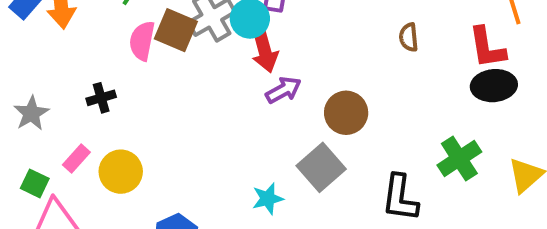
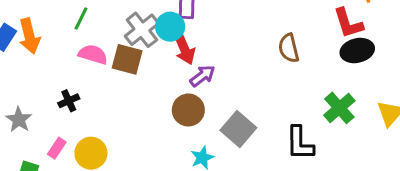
brown square: (176, 30) -> (127, 59), moved
brown semicircle: (409, 37) -> (289, 48), moved, size x1.4
pink semicircle: (142, 41) -> (93, 54), turned 104
brown circle: (346, 113) -> (188, 110), moved

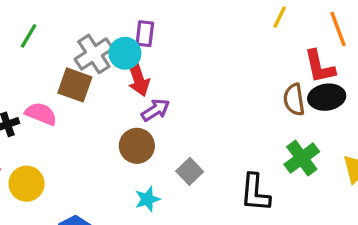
brown semicircle: (289, 48) -> (294, 100), moved
pink semicircle: (93, 54) -> (41, 114), moved
gray square: (238, 129) -> (190, 171), size x0.7

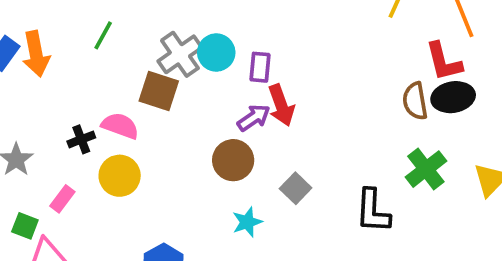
purple rectangle: (145, 34) -> (260, 67), moved
red arrow: (138, 78) -> (281, 105), moved
yellow circle: (27, 184) -> (120, 176), moved

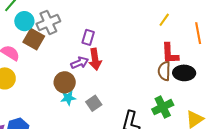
cyan circle: (216, 52) -> (24, 21), moved
red L-shape: (444, 62) -> (170, 53), moved
cyan star: (247, 222) -> (68, 98), moved

